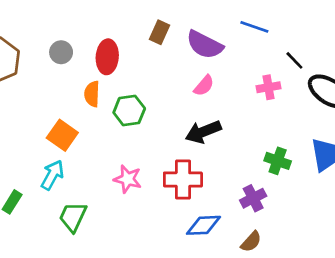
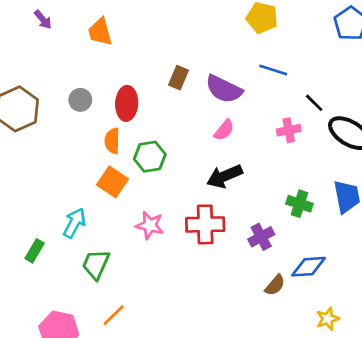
orange square: (62, 135) -> (112, 182), moved
purple cross: (253, 198) -> (261, 237), moved
blue diamond: (203, 225) -> (309, 267), moved

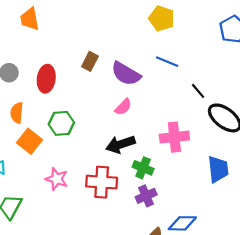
pink cross: (289, 130) -> (174, 137), moved, size x1.5
orange semicircle: (112, 141) -> (17, 113), moved
green cross: (299, 204) -> (143, 168), moved

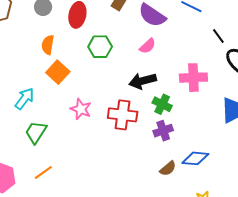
green hexagon: (61, 123) -> (100, 47), moved

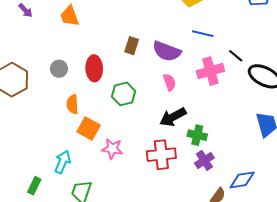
pink semicircle: (148, 46) -> (169, 82), turned -54
pink cross: (193, 78) -> (210, 71), moved
pink star: (81, 109) -> (112, 149), moved

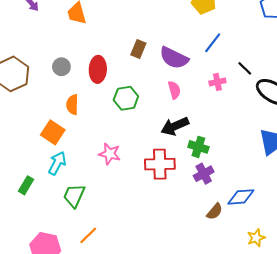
blue line: (203, 34) -> (213, 43), turned -70
pink cross: (210, 71) -> (217, 82), size x0.6
orange square: (89, 129) -> (53, 132), moved

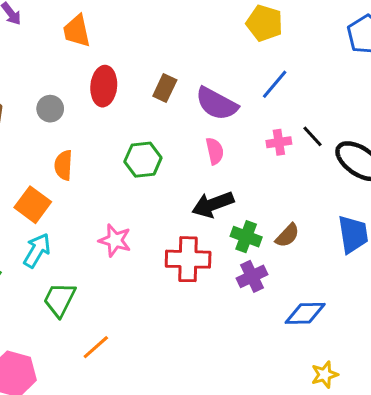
black line: (245, 68) -> (312, 136), moved
red ellipse: (98, 69) -> (104, 86), moved
brown semicircle: (215, 212) -> (287, 235), moved
orange line: (88, 235) -> (96, 347), moved

